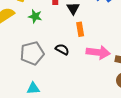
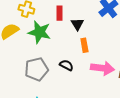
green star: (35, 16) -> (39, 32), size x1.6

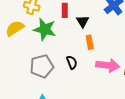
black semicircle: (66, 65) -> (72, 62), turned 40

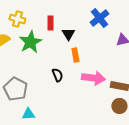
green star: (45, 29) -> (30, 42), turned 30
gray pentagon: (42, 66) -> (15, 89), moved, turned -30

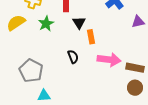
black triangle: (68, 34) -> (79, 23), moved
green star: (30, 42) -> (46, 24), size x0.7

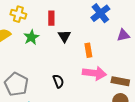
orange rectangle: (91, 37) -> (88, 50), moved
black semicircle: (73, 57) -> (58, 81), moved

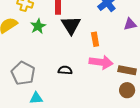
black triangle: (64, 36) -> (71, 25), size x1.5
black semicircle: (58, 81) -> (65, 70), turned -64

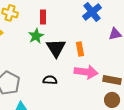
black triangle: (71, 25) -> (56, 48), moved
green star: (38, 26) -> (36, 36), moved

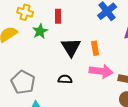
green star: (36, 36) -> (40, 31), moved

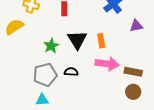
green star: (40, 31) -> (51, 46), moved
gray pentagon: (23, 82) -> (45, 75), moved, turned 30

